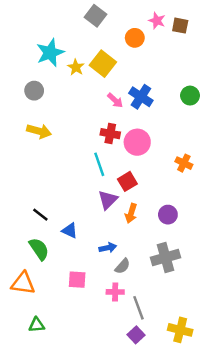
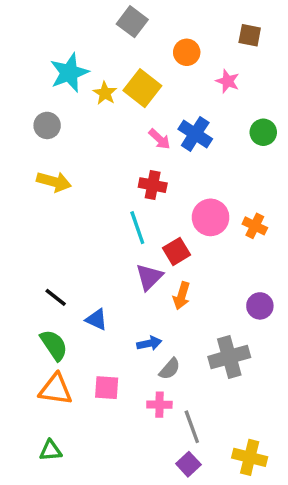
pink star: (157, 21) -> (228, 81), moved
pink circle: (137, 142) -> (211, 217), moved
purple circle: (168, 215) -> (260, 306), moved
orange triangle: (23, 283) -> (56, 389), moved

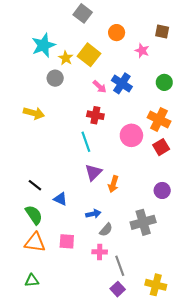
brown square: (250, 35) -> (162, 32), moved
gray circle: (47, 125) -> (55, 78), moved
orange cross: (255, 226) -> (159, 119), moved, size x1.5
red square: (176, 251) -> (161, 147), moved

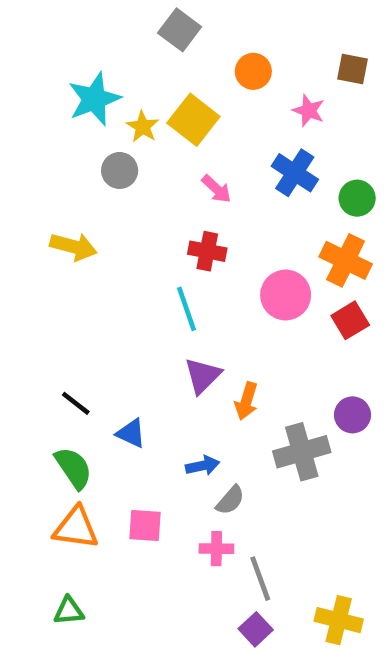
green circle: (164, 82) -> (357, 198), moved
blue cross: (122, 83) -> (295, 173), moved
gray cross: (143, 222) -> (302, 452), moved

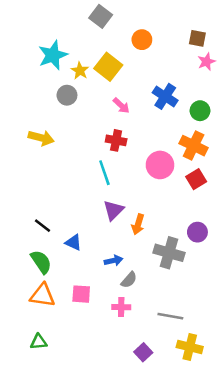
pink star: (309, 111) -> (206, 62), moved, turned 30
gray cross: (302, 452) -> (169, 253), turned 32
gray line: (260, 579) -> (170, 316), moved, turned -60

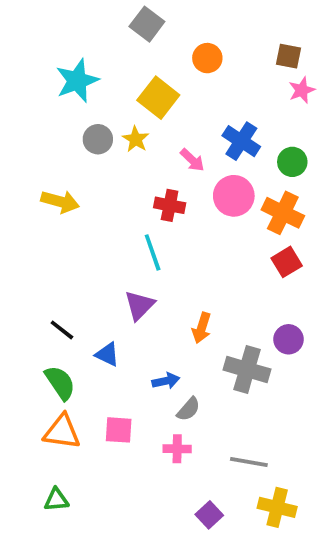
yellow star: (80, 71) -> (136, 139), moved
pink arrow: (121, 106) -> (192, 160), moved
pink circle: (160, 165) -> (234, 196), moved
purple triangle: (113, 210) -> (139, 305), moved

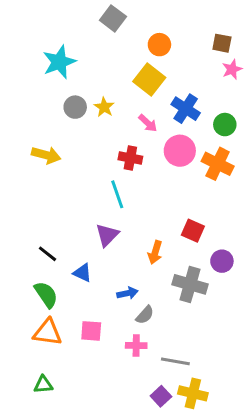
yellow square: (158, 98) -> (149, 79), moved
red square: (287, 262) -> (193, 231), moved, turned -35
gray line: (249, 462) -> (175, 361), moved
yellow cross: (277, 507) -> (193, 393), moved

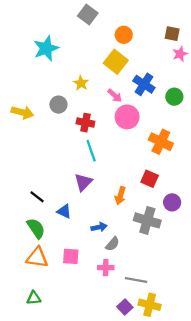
gray circle: (75, 107) -> (58, 105), moved
pink circle: (180, 151) -> (127, 117), moved
yellow arrow: (46, 155) -> (22, 112), moved
red cross: (130, 158) -> (85, 123), moved
orange cross: (218, 164) -> (161, 142), moved

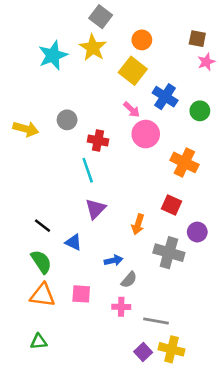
yellow star: (81, 83) -> (93, 48), moved, size x1.5
cyan line: (91, 151) -> (88, 170), moved

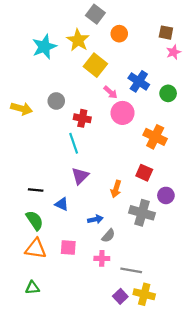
gray square: (101, 17) -> (95, 14), moved
yellow square: (133, 71) -> (95, 65), moved
black line: (43, 226) -> (36, 190), turned -32

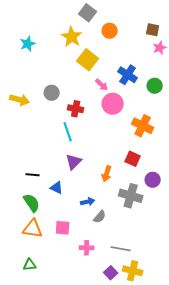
cyan star: (44, 47) -> (28, 44), moved, size x0.7
pink cross: (102, 258) -> (87, 248), moved

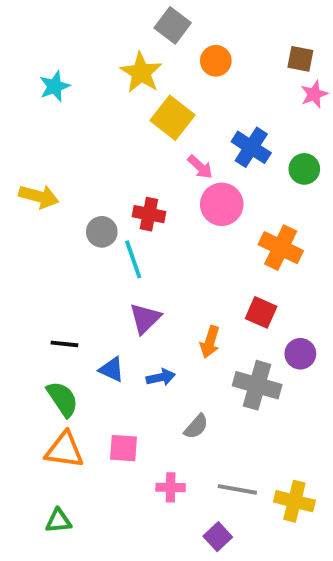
gray circle: (52, 93) -> (102, 232), moved
blue arrow: (88, 202) -> (161, 377), moved
yellow cross: (133, 271) -> (294, 501), moved

